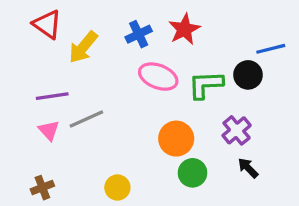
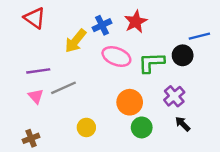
yellow arrow: (83, 47) -> (76, 41), moved
yellow circle: (117, 188) -> (86, 127), moved

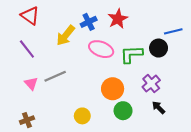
purple line: (38, 71) -> (27, 49), moved, turned 60
yellow circle: (86, 127) -> (82, 116), moved

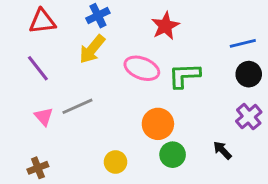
red triangle: (30, 16) -> (42, 21), turned -42
blue cross: (89, 22) -> (98, 16), moved
black circle: (159, 48) -> (249, 74), moved
purple cross: (151, 84) -> (249, 117), moved

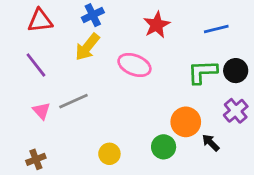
blue line: (243, 43) -> (216, 29), moved
green L-shape: (184, 76) -> (202, 72), moved
orange circle: (158, 124) -> (186, 122), moved

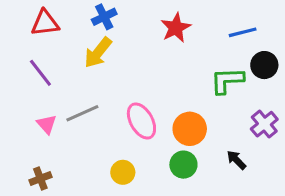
pink ellipse: (134, 65) -> (141, 121), moved, turned 40
black circle: (236, 71) -> (264, 65), moved
orange circle: (186, 122) -> (190, 129), moved

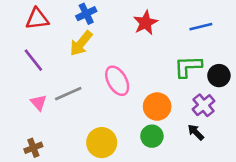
black circle: (264, 65) -> (219, 76), moved
pink ellipse: (141, 121) -> (117, 81), moved
purple cross: (264, 124) -> (203, 105), moved
yellow circle: (123, 172) -> (102, 143), size x1.5

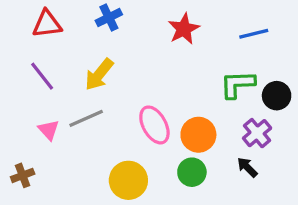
yellow arrow: (81, 43) -> (99, 74), moved
pink ellipse: (117, 81) -> (154, 125), moved
brown cross: (33, 148) -> (23, 175), moved

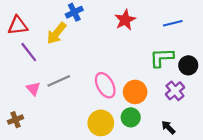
red triangle: (47, 24) -> (18, 25), moved
yellow arrow: (99, 74) -> (56, 33), moved
black arrow: (247, 167) -> (168, 127), moved
yellow circle: (128, 180) -> (101, 123), moved

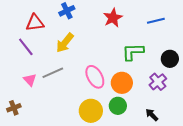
red triangle: (18, 25) -> (35, 23), moved
yellow arrow: (56, 33) -> (65, 43), moved
green L-shape: (162, 58) -> (133, 52), moved

